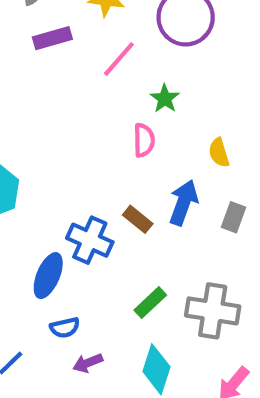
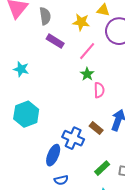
purple rectangle: (52, 38) -> (55, 41), turned 48
green star: (165, 99) -> (87, 74), moved

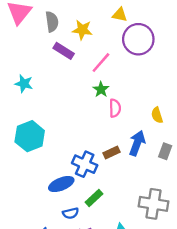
yellow star: (81, 22) -> (82, 30), moved
brown rectangle: (96, 128) -> (111, 152), turned -64
blue ellipse: (53, 155) -> (61, 184), turned 45
green rectangle: (102, 168) -> (94, 198), moved

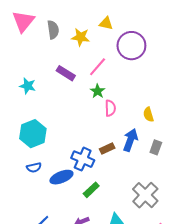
yellow triangle: (120, 15) -> (106, 23), moved
purple rectangle: (64, 51) -> (66, 73), moved
gray cross: (154, 204) -> (145, 195), turned 35
blue semicircle: (71, 213) -> (34, 168), moved

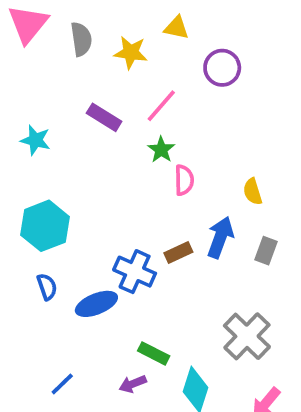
purple circle: (131, 46) -> (222, 68), size x0.7
blue semicircle: (34, 168) -> (47, 287), turned -96
green rectangle: (91, 190) -> (154, 353), moved, turned 70

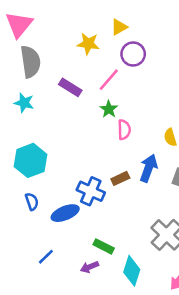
yellow triangle: (176, 28) -> (119, 27), turned -42
gray semicircle: (81, 39) -> (30, 62), moved, size x1.4
purple circle: (222, 68) -> (133, 54), moved
blue line: (62, 384) -> (46, 257), moved

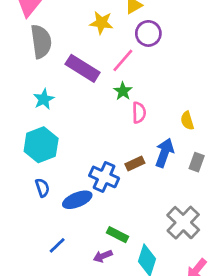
purple rectangle: (70, 87) -> (83, 68), size x1.4
cyan star: (24, 103) -> (44, 99), moved, turned 30

